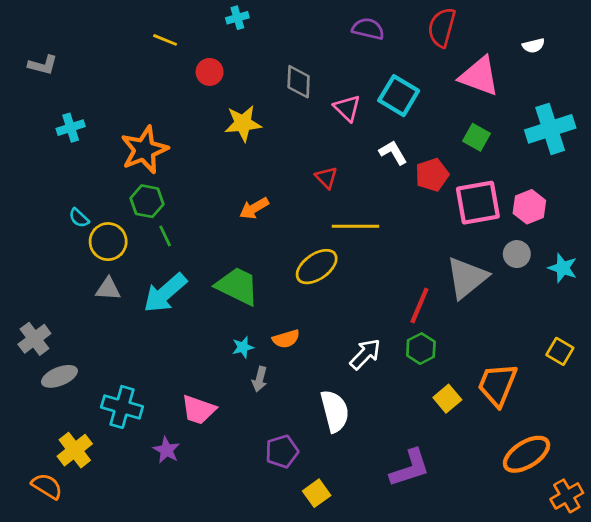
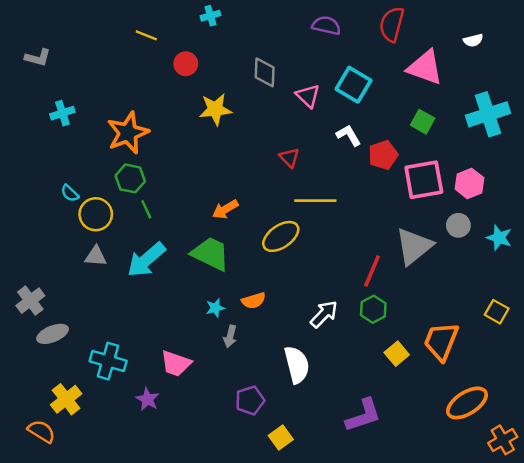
orange arrow: (254, 208) -> (225, 209), moved

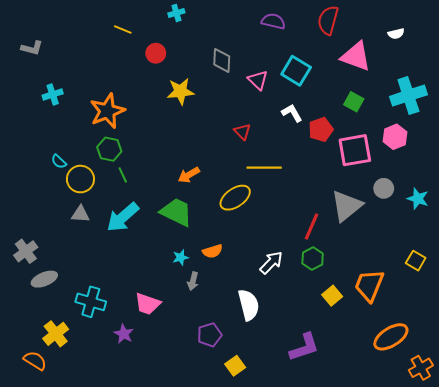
pink hexagon: (469, 183) -> (395, 137), moved

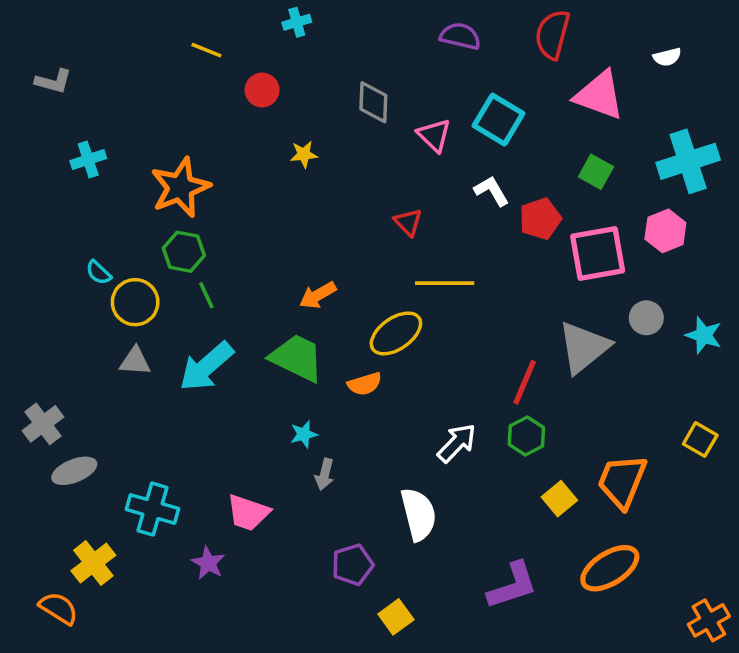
yellow star: (181, 91) -> (304, 154), size x0.6
orange semicircle: (212, 251) -> (365, 384), moved
orange ellipse: (391, 337) -> (610, 568), moved

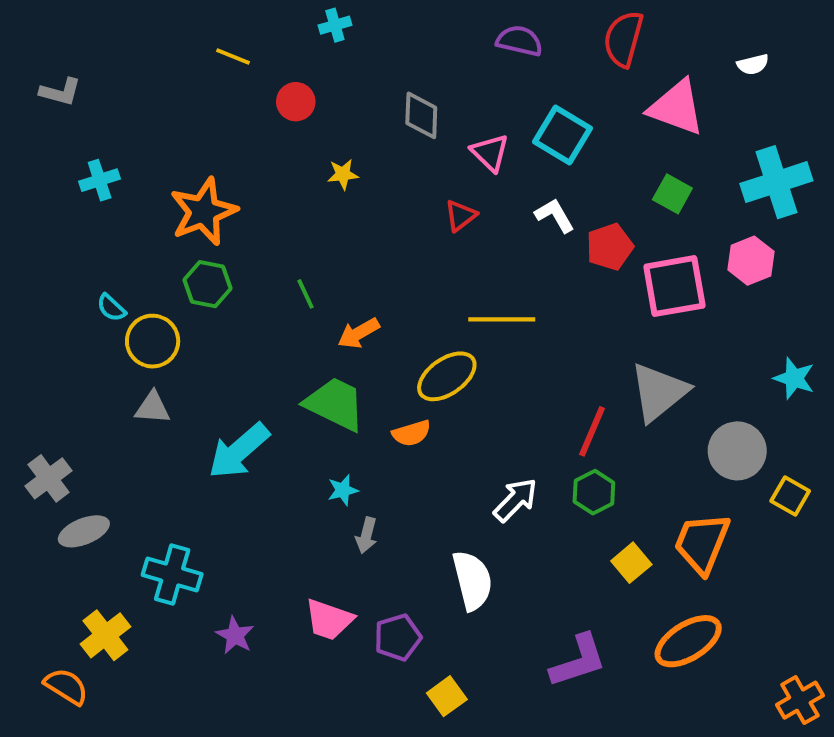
red triangle: (408, 222) -> (461, 215), moved, turned 36
green line: (206, 295) -> (306, 294), moved
gray circle: (646, 318) -> (737, 451), moved, size x1.5
cyan arrow: (206, 366) -> (239, 451), moved
pink trapezoid: (248, 513) -> (329, 620), moved

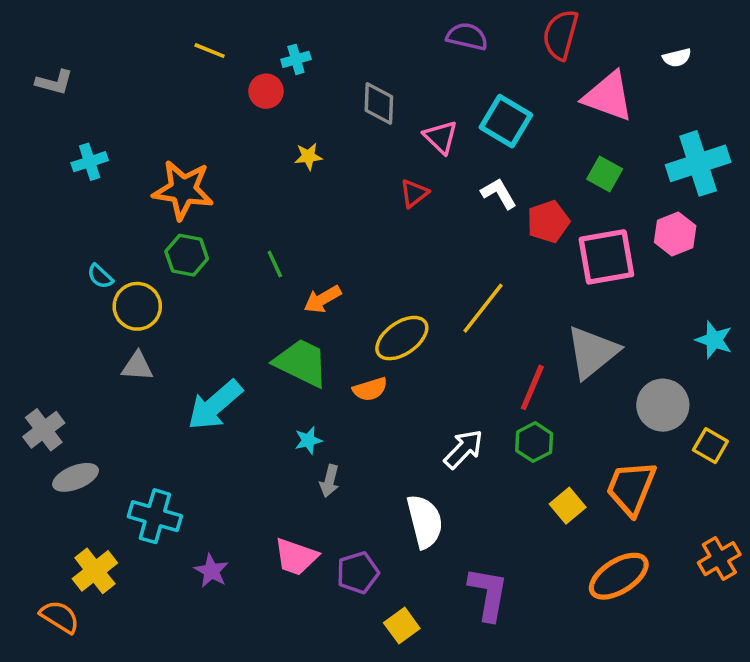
cyan cross: (335, 25) -> (296, 59), moved
orange star: (204, 212) -> (183, 190), turned 30
yellow line: (502, 319) -> (483, 308), moved, turned -52
purple L-shape: (578, 661) -> (488, 594), moved, turned -62
orange cross: (800, 700) -> (719, 559), moved

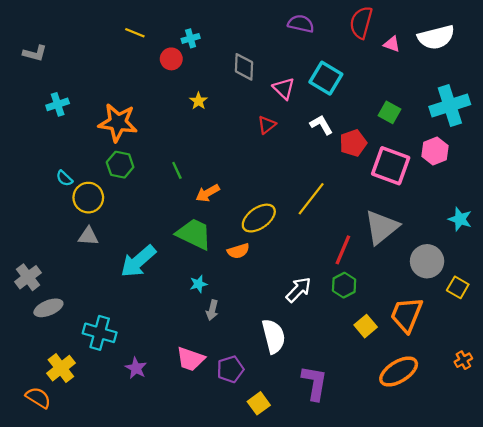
white semicircle: (677, 58) -> (436, 37), size x2.0
pink triangle: (608, 96) -> (392, 44), moved, size x0.5
yellow star: (308, 156) -> (199, 101), turned -30
pink square: (606, 257) -> (391, 166), turned 30
orange cross: (719, 559) -> (463, 360), size x0.7

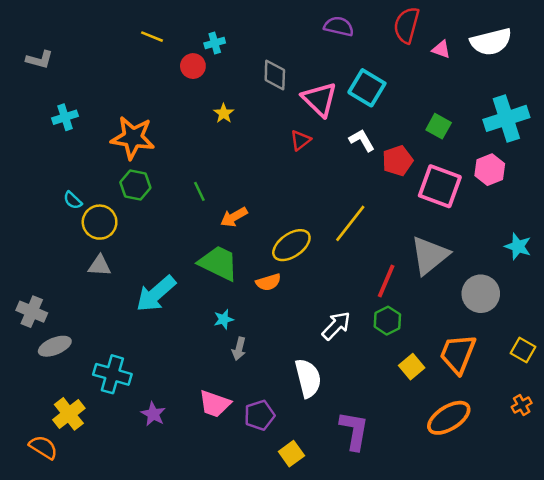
pink triangle: (284, 88) -> (320, 99), size x1.4
gray cross: (28, 277) -> (32, 312), turned -30
yellow square: (458, 287) -> (523, 350), moved

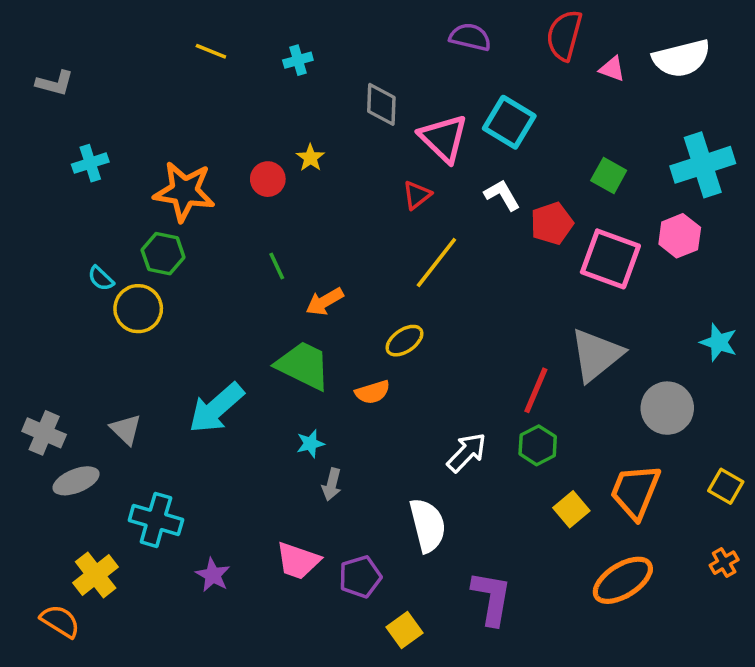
red circle: (193, 66) -> (268, 179), moved
green hexagon: (135, 185) -> (163, 254), moved
yellow line: (350, 223) -> (436, 262), moved
yellow ellipse: (291, 245) -> (404, 341), size x0.7
gray triangle: (100, 266) -> (126, 429), moved, turned 40

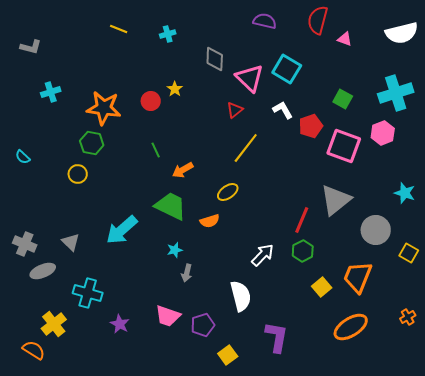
white semicircle: (681, 58) -> (402, 33), moved
cyan semicircle: (101, 278) -> (23, 157), moved
yellow circle: (138, 309) -> (78, 174), size x0.7
yellow square: (726, 486) -> (409, 253), moved

